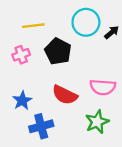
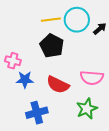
yellow line: (33, 26) -> (51, 20), moved
pink cross: (21, 55) -> (13, 61), moved, turned 35
blue star: (22, 101) -> (25, 80), moved, turned 30

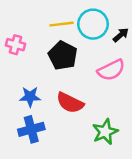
pink cross: (13, 61) -> (16, 45), moved
pink semicircle: (92, 78) -> (111, 70), moved, turned -30
blue cross: (37, 113) -> (31, 129), moved

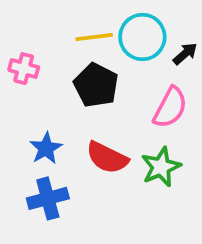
pink semicircle: (111, 70) -> (170, 108), turned -36
blue star: (30, 97) -> (46, 148), turned -30
green star: (105, 132) -> (161, 167), moved

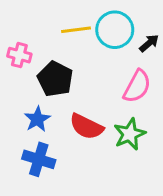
black pentagon: (96, 85) -> (55, 79), moved
blue cross: (48, 198) -> (39, 159), turned 32

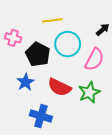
cyan circle: (115, 30) -> (68, 44), moved
blue cross: (39, 159) -> (41, 116), moved

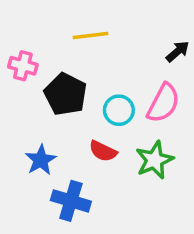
cyan circle: (68, 44) -> (119, 110), moved, size x0.7
blue star: (25, 82) -> (41, 160), moved
red semicircle: (59, 87) -> (103, 151), size x0.7

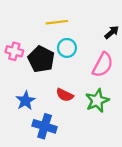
pink cross: (23, 66) -> (14, 51), moved
cyan circle: (119, 110) -> (67, 48), moved

